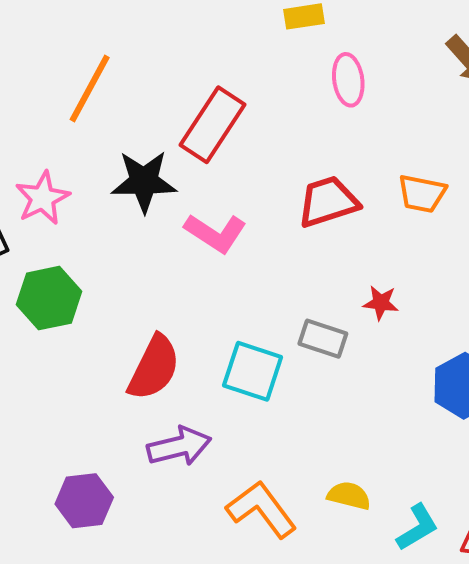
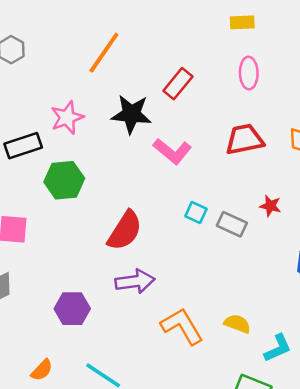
pink ellipse: (348, 80) -> (249, 73), moved
red rectangle: (213, 125) -> (178, 84), size x0.7
cyan square: (253, 371) -> (196, 213), moved, size x0.6

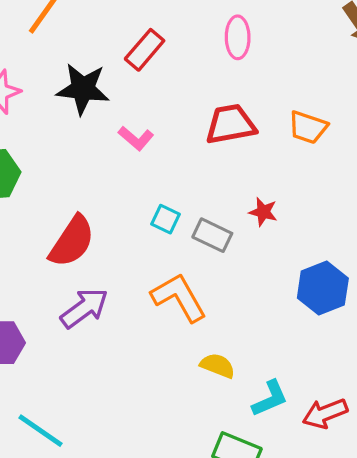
pink L-shape: (172, 151) -> (136, 138), size x0.7
purple arrow: (135, 281) -> (84, 308), turned -30
orange L-shape: (182, 326) -> (179, 297), moved

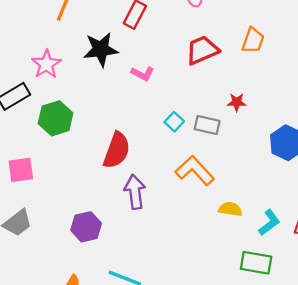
orange trapezoid: (308, 127) -> (253, 40), turned -76
cyan square: (166, 219) -> (174, 122), turned 30
purple arrow: (84, 308) -> (135, 192), turned -48

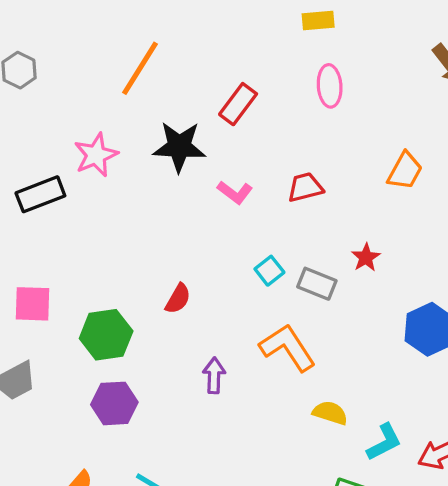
red trapezoid: (202, 50) -> (305, 187), moved, size x0.7
red star: (237, 102) -> (366, 257), turned 30
green hexagon: (56, 118) -> (106, 335), moved
red semicircle: (117, 150) -> (178, 299), size x0.6
purple arrow: (135, 192) -> (214, 375), moved, size x0.7

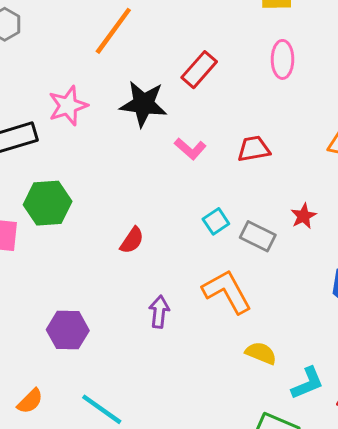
green hexagon: (106, 335) -> (48, 203), moved

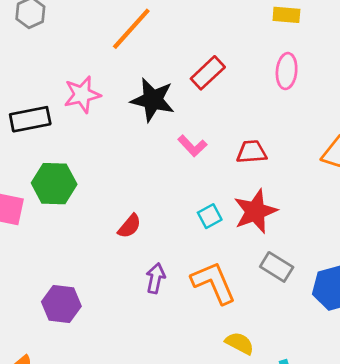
red star: (303, 216) -> (255, 211), moved, size x1.8
gray rectangle: (258, 236) -> (277, 267), moved
purple arrow: (159, 312) -> (155, 278), moved

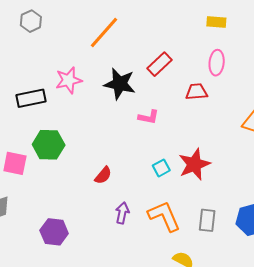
pink L-shape: (192, 146) -> (149, 117), turned -35
red trapezoid: (252, 152) -> (196, 92), moved
gray rectangle: (277, 267) -> (207, 220), moved, turned 65

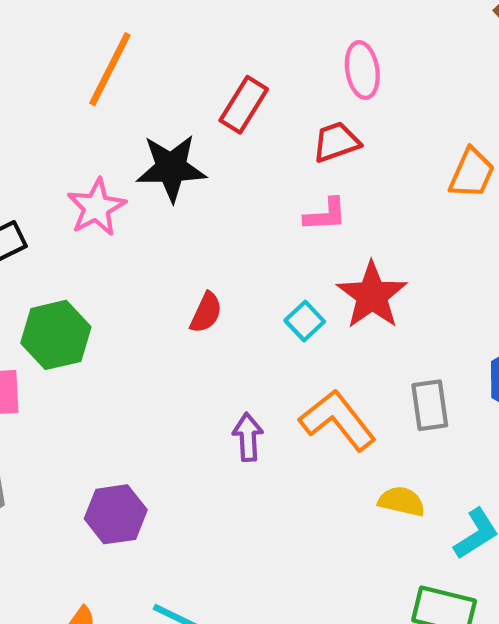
pink star: (69, 80) -> (96, 207), moved
pink L-shape: (149, 117) -> (325, 215), moved
red semicircle: (103, 175) -> (206, 313), moved

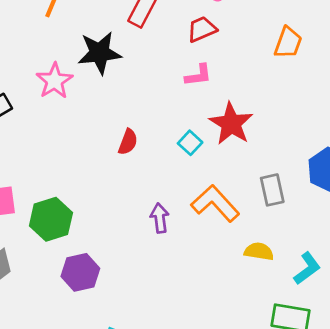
green hexagon: (56, 335) -> (51, 219), moved

